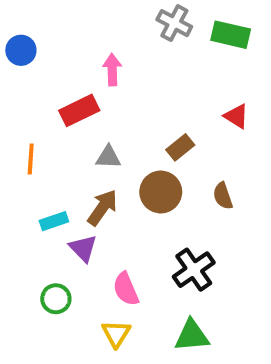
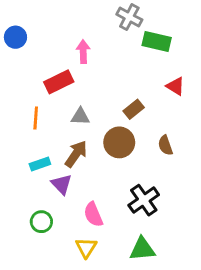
green rectangle: (231, 35) -> (157, 42), moved
orange line: (31, 159) -> (36, 118), moved

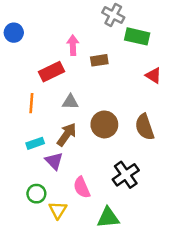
brown rectangle: (134, 109) -> (99, 60), moved, turned 30
brown semicircle: (165, 145) -> (145, 127), size x1.5
yellow triangle: (86, 248) -> (58, 210), moved
green triangle: (142, 249) -> (108, 218), moved

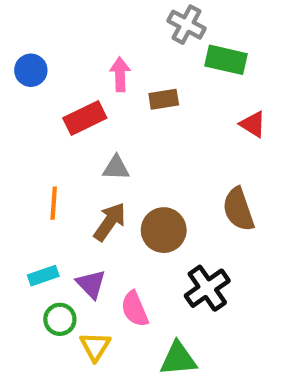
blue circle: (14, 33) -> (31, 70), moved
orange line: (31, 103) -> (54, 203), moved
brown circle: (104, 124) -> (164, 230), moved
cyan rectangle: (35, 143) -> (43, 276), moved
purple triangle: (54, 161) -> (91, 284), moved

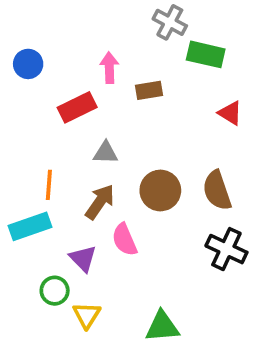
brown circle: (164, 230) -> (160, 190), moved
cyan rectangle: (43, 276) -> (30, 226), moved, size x1.5
black cross: (207, 288) -> (226, 249), moved, turned -30
pink semicircle: (135, 309) -> (124, 240), moved

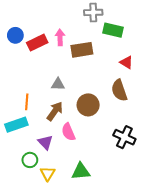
gray cross: (170, 22) -> (93, 12), turned -30
brown rectangle: (149, 90) -> (82, 50), size x1.5
red rectangle: (77, 107) -> (37, 43), moved
brown semicircle: (217, 190) -> (119, 90), moved
green triangle: (162, 326) -> (81, 171), moved

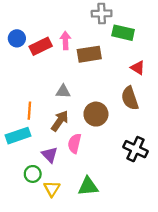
pink semicircle: (68, 132) -> (74, 143), turned 36

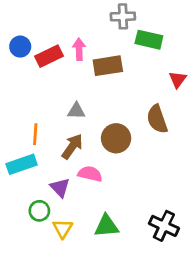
red triangle: (138, 68) -> (178, 79), moved, turned 35
pink semicircle: (74, 143) -> (90, 174), turned 90
black cross: (135, 149) -> (164, 226), moved

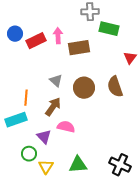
gray triangle: (76, 111) -> (56, 81), turned 40
brown circle: (116, 138) -> (84, 88), moved

